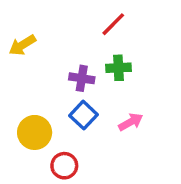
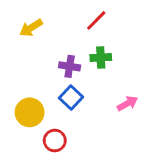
yellow arrow: (22, 45) -> (31, 28), moved
pink arrow: (131, 122) -> (127, 103), moved

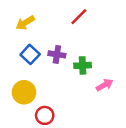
green cross: (101, 57) -> (83, 65), moved
blue square: (71, 98) -> (30, 54), moved

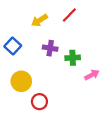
yellow arrow: (25, 23) -> (39, 20), moved
blue square: (30, 54) -> (13, 46), moved

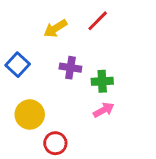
pink arrow: (92, 75) -> (104, 110), moved

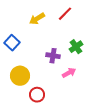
purple cross: (70, 68) -> (53, 56), moved
green cross: (102, 81) -> (76, 47), moved, turned -32

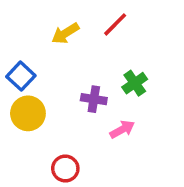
yellow circle: (20, 76) -> (28, 113), moved

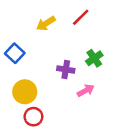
yellow circle: (28, 113) -> (25, 92), moved
red circle: (65, 168) -> (33, 117), moved

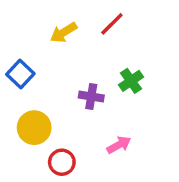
pink arrow: (86, 91) -> (119, 145), moved
red circle: (33, 117) -> (62, 162), moved

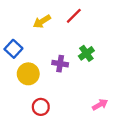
yellow circle: (34, 128) -> (28, 74), moved
pink arrow: (119, 145) -> (100, 105), moved

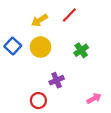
purple cross: (60, 64) -> (57, 80), moved, turned -32
yellow circle: (28, 74) -> (41, 47), moved

